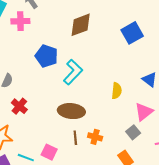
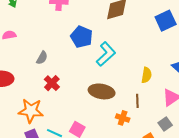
gray square: (133, 132) -> (165, 124), moved
brown line: (75, 138) -> (137, 101), moved

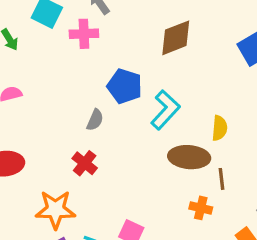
gray semicircle: (42, 58) -> (95, 120), moved
yellow semicircle: (147, 75) -> (220, 128), moved
brown ellipse: (102, 91) -> (189, 157), moved

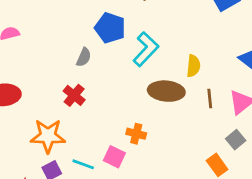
brown line: (222, 179) -> (210, 99), moved
orange cross: (201, 208) -> (136, 134), moved

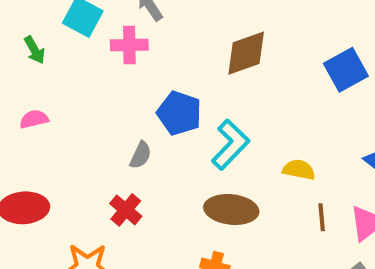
yellow semicircle: (193, 66) -> (299, 170), turned -85
brown ellipse: (166, 91) -> (231, 209), moved

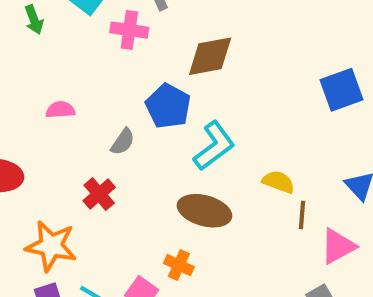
brown diamond: (246, 53) -> (210, 56), moved
pink semicircle: (34, 119) -> (60, 110), moved
brown line: (322, 217) -> (302, 215), moved

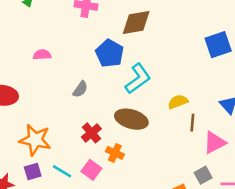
gray semicircle: (123, 142) -> (80, 89), moved
yellow semicircle: (278, 182) -> (178, 102), turned -42
red cross: (99, 194) -> (91, 133), moved

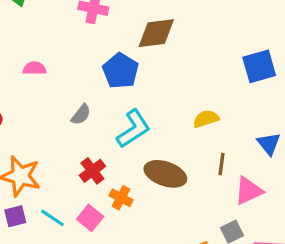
cyan L-shape: (138, 79) -> (133, 129), moved
yellow semicircle: (178, 102) -> (206, 119), moved
brown ellipse: (131, 119) -> (165, 174), moved

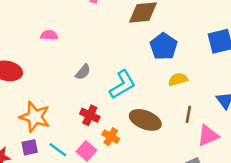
blue pentagon: (121, 71) -> (164, 46), moved
red cross: (92, 171) -> (90, 115), turned -30

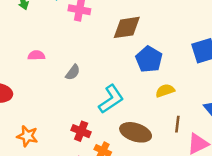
gray semicircle: (83, 72) -> (73, 72), moved
orange star: (35, 117) -> (27, 136), size x0.7

